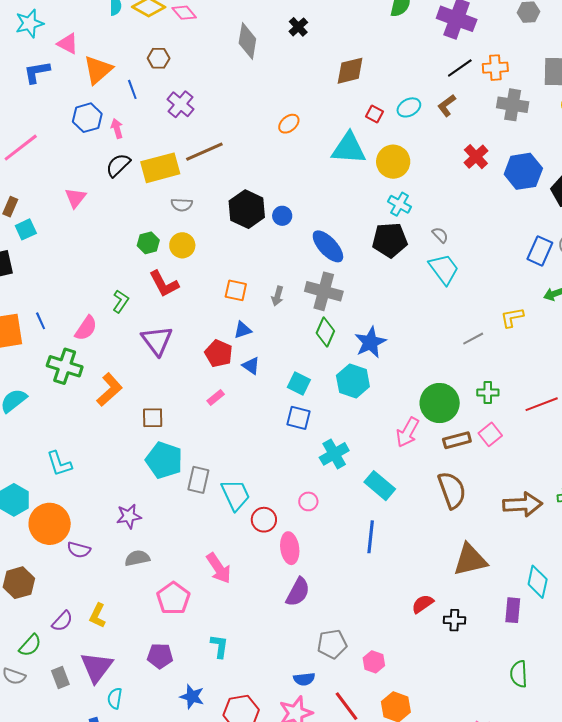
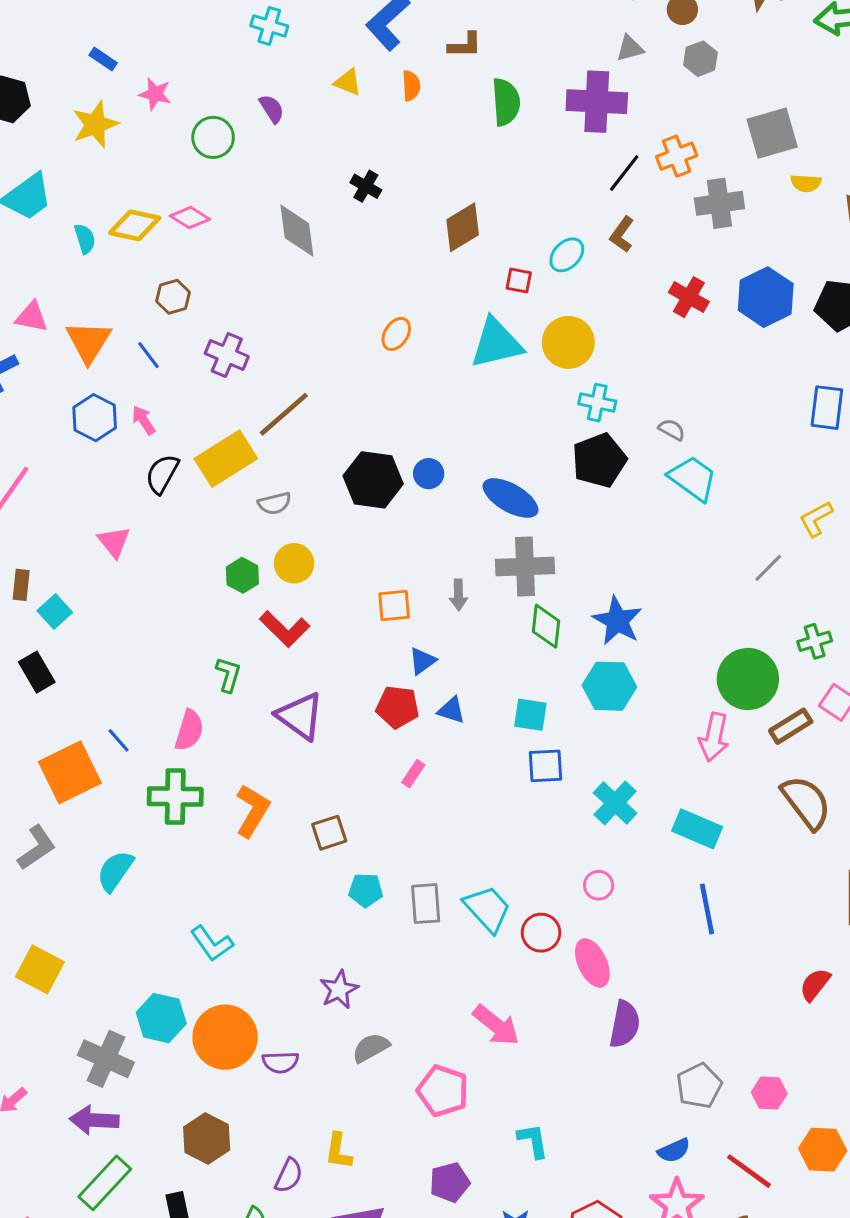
cyan pentagon: (164, 460) -> (366, 890), size x0.6

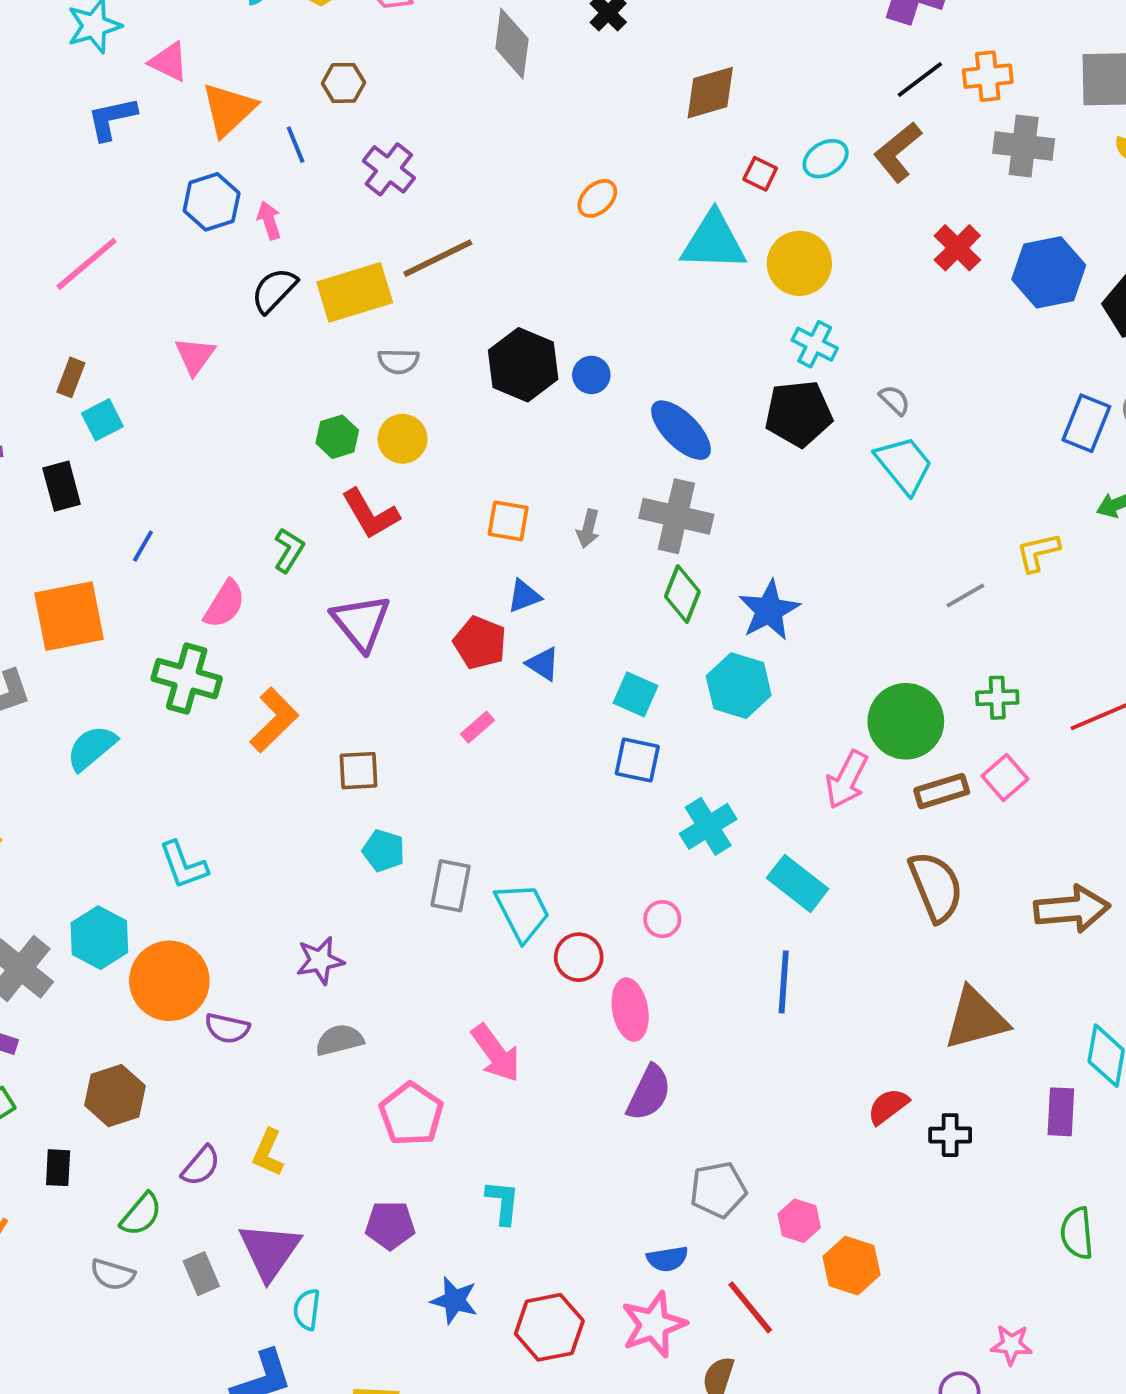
brown L-shape: (622, 234) -> (898, 152), size x1.4
blue line: (119, 740) -> (143, 546), moved, turned 56
orange hexagon: (823, 1150) -> (852, 1266), moved

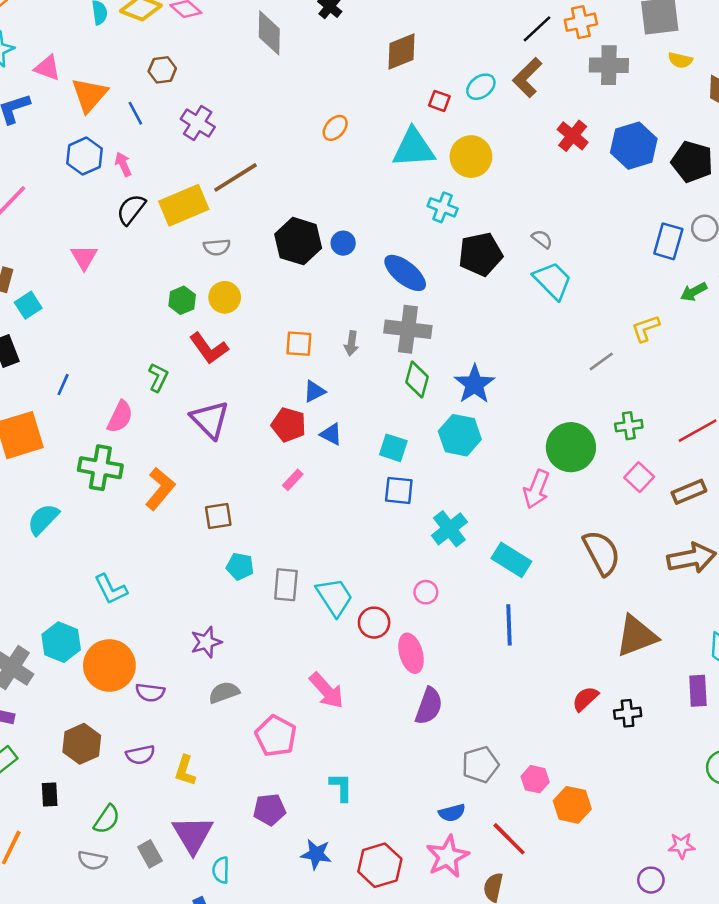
cyan cross: (815, 344) -> (443, 207), moved
brown rectangle: (942, 791) -> (689, 492), moved
purple semicircle: (201, 1166) -> (140, 755), moved, turned 44

